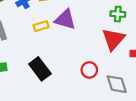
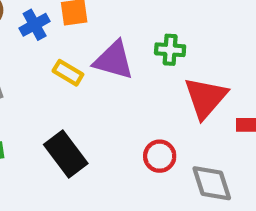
green cross: (118, 14) -> (170, 50), moved
yellow rectangle: (41, 26) -> (68, 73), turned 48

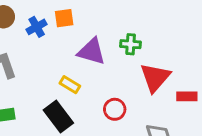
yellow rectangle: (68, 73) -> (70, 85), moved
red circle: (160, 156) -> (115, 109), moved

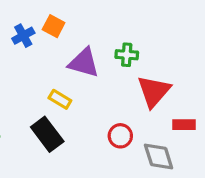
orange square: (64, 18) -> (54, 26), turned 36
red rectangle: (187, 96) -> (184, 125), moved
red circle: (115, 109) -> (120, 136), moved

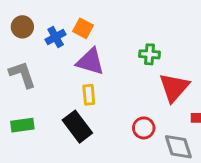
purple triangle: (84, 63) -> (90, 62), moved
yellow rectangle: (60, 99) -> (89, 95), turned 54

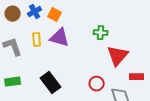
blue cross: (56, 37) -> (35, 12), moved
yellow rectangle: (89, 95) -> (37, 40), moved

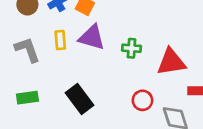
green cross: (101, 33) -> (132, 48), moved
red triangle: (118, 56) -> (171, 62), turned 40

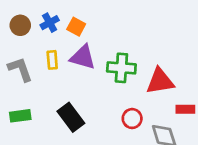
green cross: (132, 48) -> (121, 68), size x1.5

